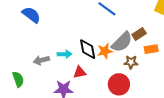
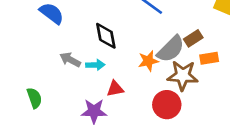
black diamond: (88, 49) -> (106, 36), moved
gray arrow: (41, 60) -> (70, 60), moved, turned 42
brown star: (131, 62) -> (183, 75), size x1.6

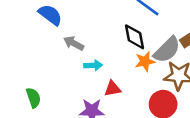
black diamond: (106, 36) -> (135, 37), moved
gray arrow: (70, 60) -> (74, 43), moved

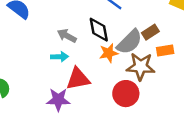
gray arrow: (74, 43) -> (67, 36), moved
red triangle: (113, 89) -> (78, 79), size x1.5

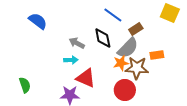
brown rectangle: (150, 32) -> (136, 29), moved
orange star: (109, 53) -> (121, 63), moved
red triangle: (78, 79) -> (86, 78), turned 35

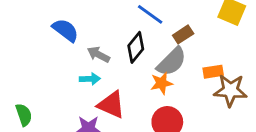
blue semicircle: (38, 21) -> (65, 30), moved
black diamond: (103, 38) -> (136, 47), turned 50
brown star: (137, 68) -> (230, 90), moved

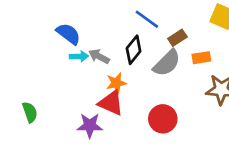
orange rectangle: (213, 72) -> (201, 58), moved
cyan arrow: (90, 79) -> (79, 56), moved
orange star: (162, 83) -> (116, 83), moved

